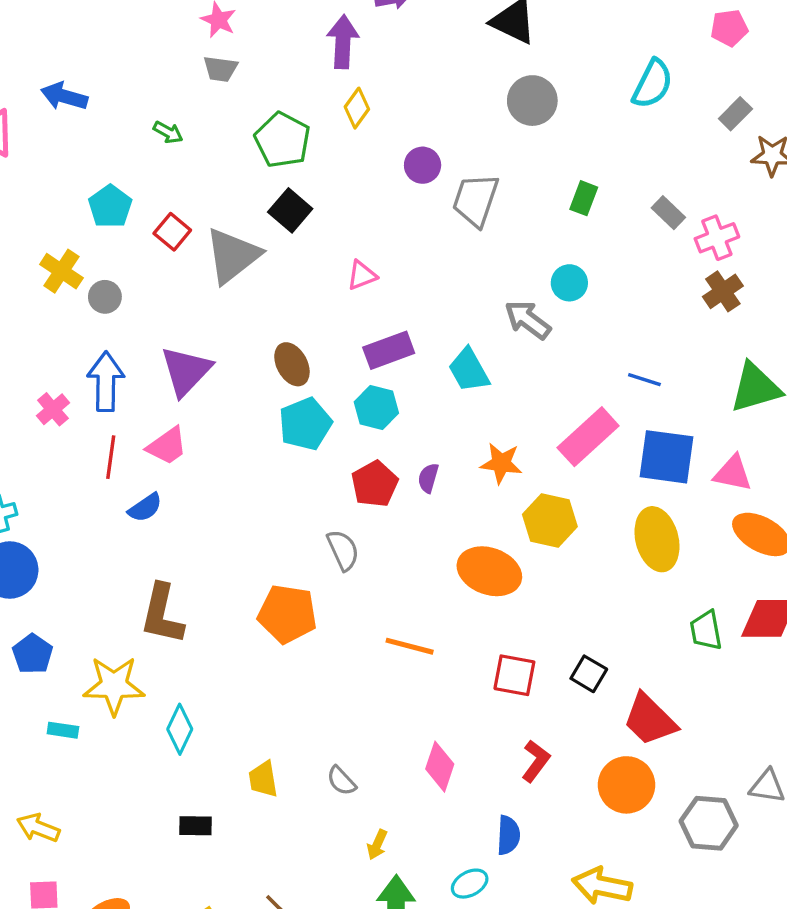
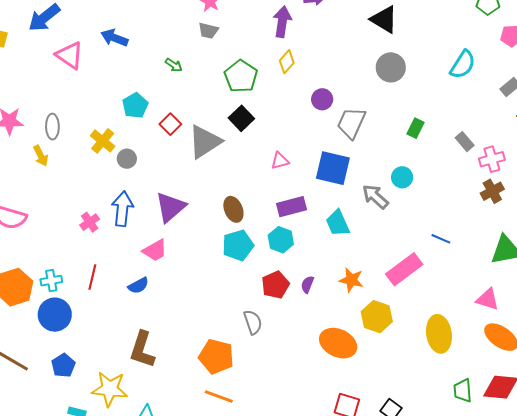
red line: (111, 457) -> (92, 277), moved
blue square: (667, 457) -> (333, 168), moved
orange line: (410, 646) -> (219, 397), moved

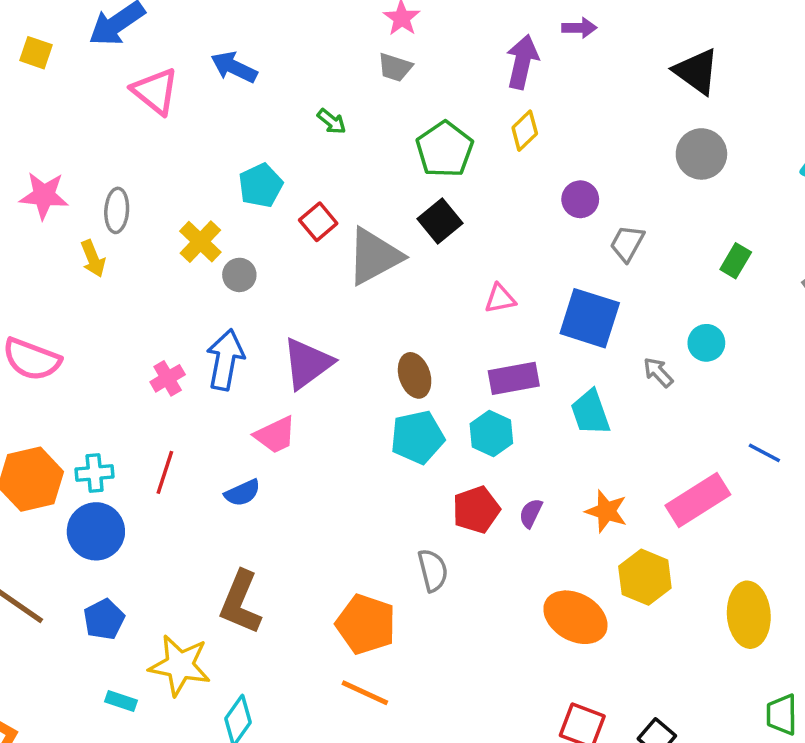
gray trapezoid: (351, 123) -> (627, 243), size x0.7
gray arrow: (375, 197) -> (658, 372), size x0.7

